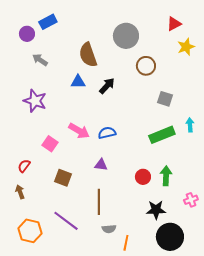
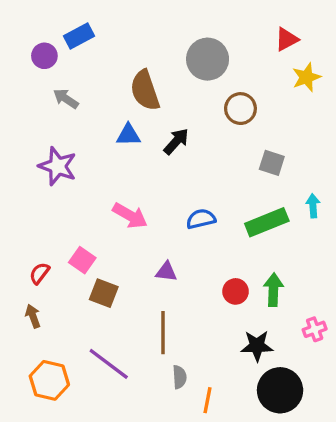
blue semicircle: (107, 133) -> (201, 219), moved
pink square: (50, 144) -> (82, 260), moved
gray semicircle: (109, 229) -> (180, 377), turned -88

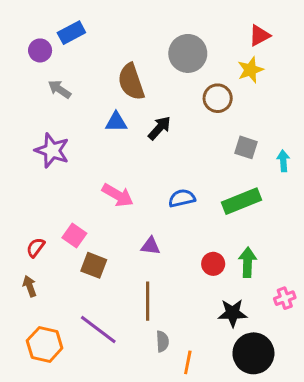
yellow star: (306, 77) -> (250, 70), moved
cyan arrow: (313, 206) -> (283, 161), moved

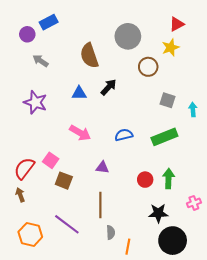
blue triangle: (116, 122) -> (79, 93), moved
red semicircle: (36, 247) -> (24, 168), size x1.6

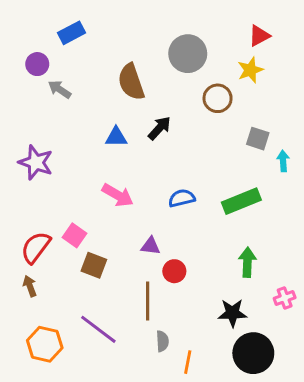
purple circle: (27, 34) -> (37, 64), moved
gray square: (167, 100) -> (258, 139), moved
purple star: (35, 102) -> (36, 162), moved
red circle: (145, 180) -> (174, 271), moved

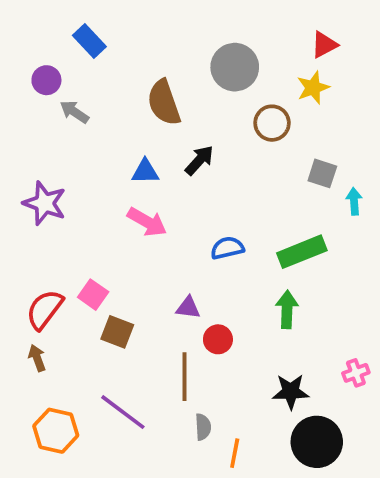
blue rectangle: (72, 33) -> (89, 41), turned 75
pink arrow: (118, 195) -> (147, 222), moved
green arrow: (247, 262) -> (287, 309), moved

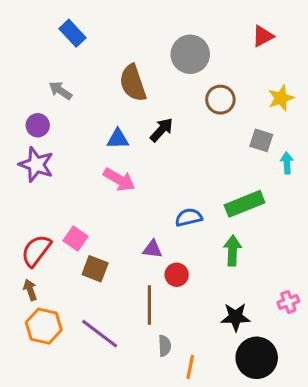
purple circle: (46, 80) -> (38, 125), moved
yellow star: (313, 88) -> (281, 98), moved
blue semicircle: (227, 248) -> (189, 217), moved
orange hexagon: (56, 431) -> (44, 326), moved

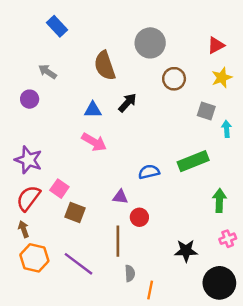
red triangle: (263, 36) -> (216, 45), moved
purple star: (36, 165) -> (28, 160), moved
green arrow: (233, 251) -> (219, 201), moved
black circle: (257, 358) -> (219, 283), moved

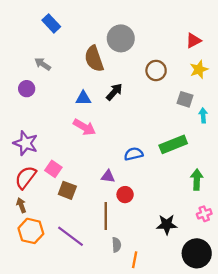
gray circle: (150, 43) -> (121, 38), moved

